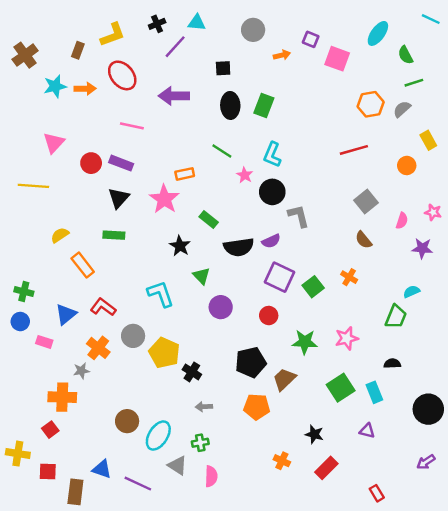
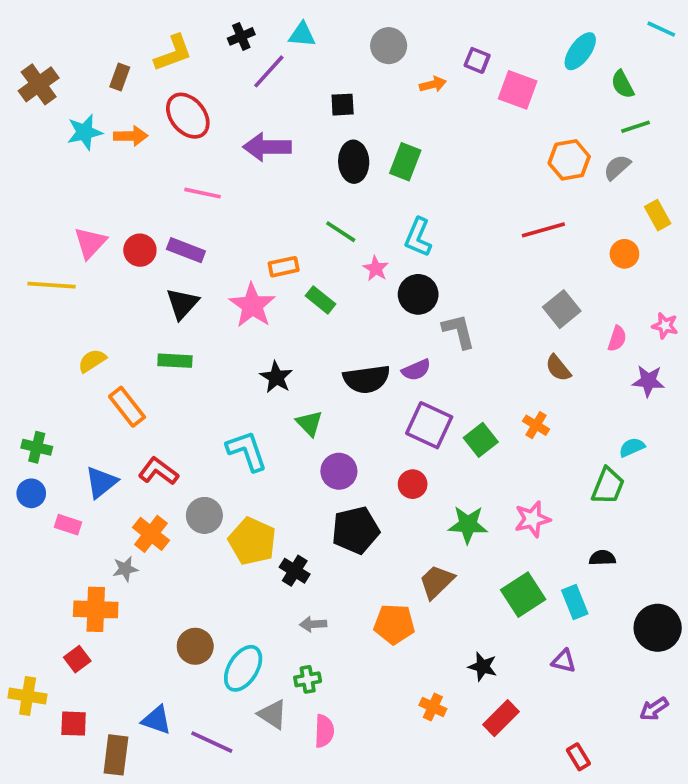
pink triangle: (54, 143) -> (90, 243), moved
green rectangle: (209, 219) -> (320, 300), moved
black pentagon: (251, 362) -> (355, 530), moved

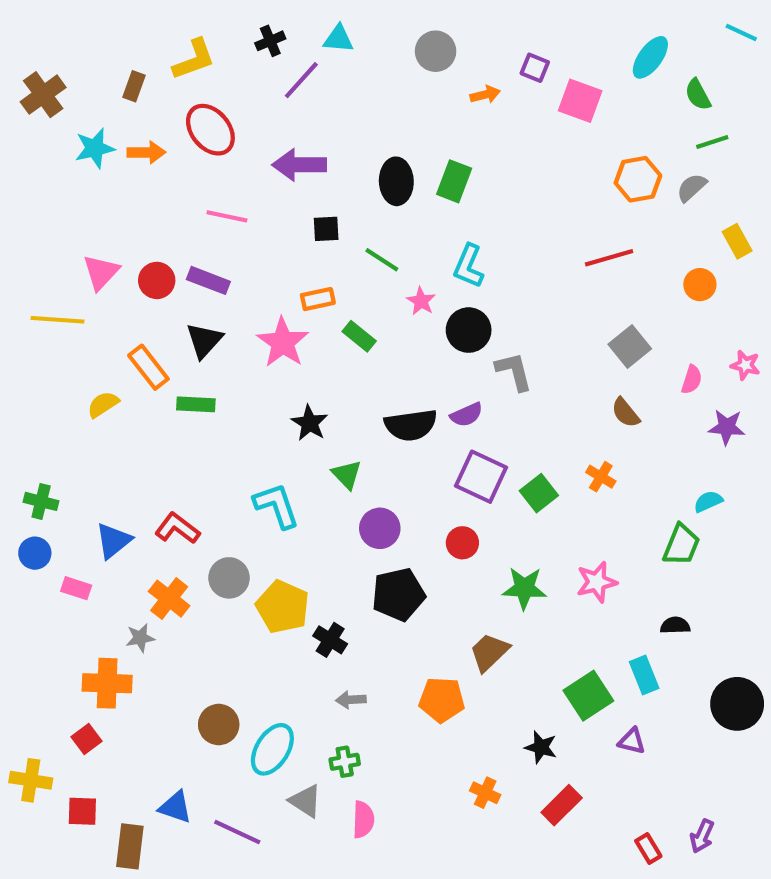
black square: (343, 105) -> (326, 229), moved
orange rectangle: (127, 407) -> (148, 367), moved
green square: (523, 595) -> (588, 696), moved
purple arrow: (654, 709) -> (702, 836), moved, turned -32

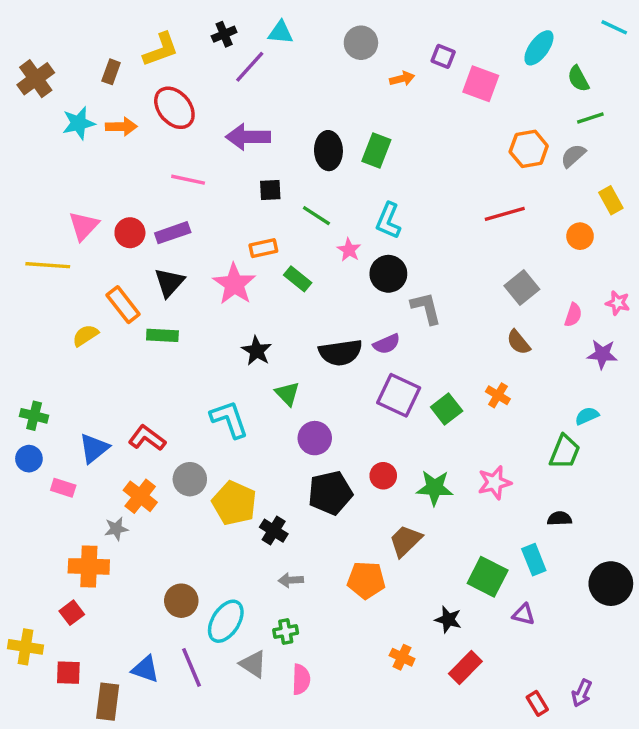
purple rectangle: (208, 280) -> (173, 233), turned -40
red circle: (462, 543) -> (383, 476), moved
green square: (588, 696) -> (488, 577), turned -30
purple line: (237, 832) -> (192, 667), moved, turned 42

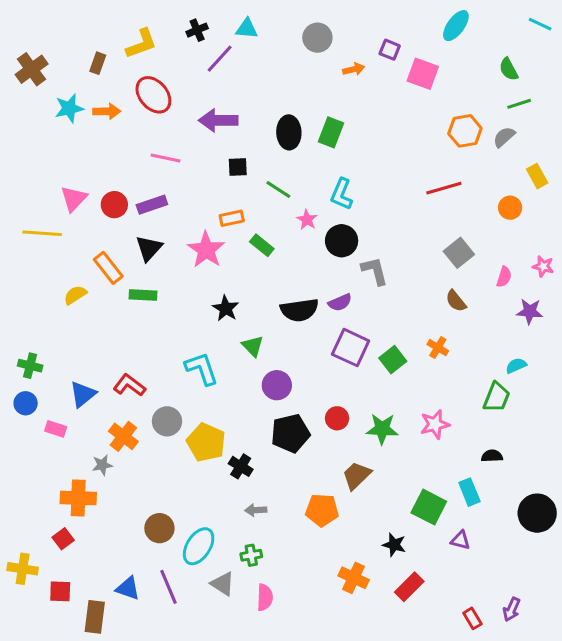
cyan ellipse: (539, 48) -> (456, 26), moved
orange cross: (402, 657) -> (354, 578), size x1.4

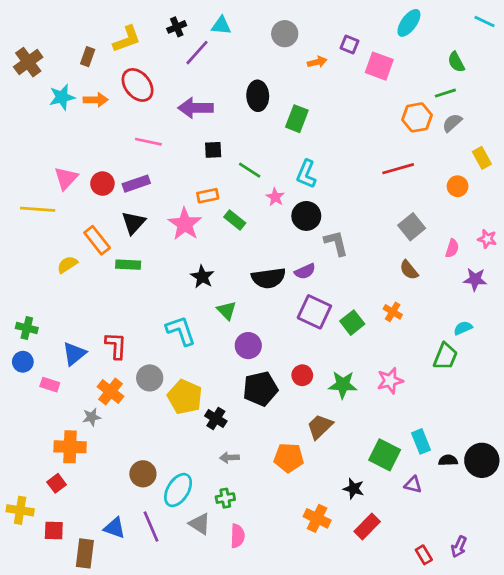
green line: (519, 104) -> (445, 93), moved
black ellipse: (289, 132) -> (258, 96), moved
red L-shape: (129, 385) -> (116, 346), turned 56
black semicircle: (492, 456) -> (448, 460), moved

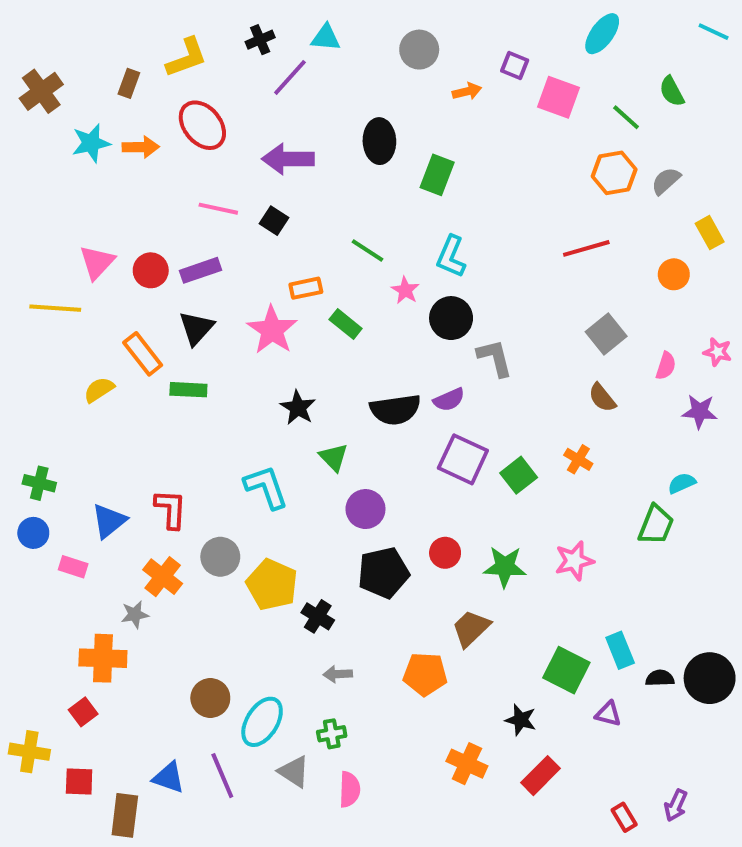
green line: (445, 93) -> (626, 117), moved, turned 60
black square: (213, 150) -> (274, 221), moved, turned 36

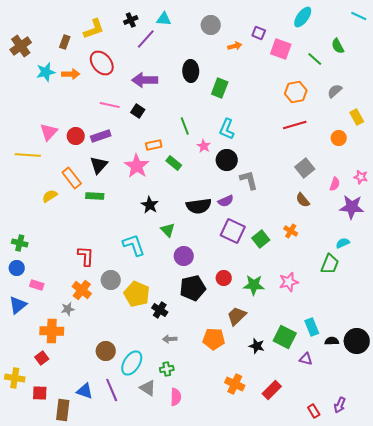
orange hexagon: (614, 173) -> (296, 92), moved
green line: (367, 250) -> (185, 126), turned 36
purple star: (700, 412) -> (352, 207), size x1.4
blue triangle: (109, 521) -> (18, 305), moved
black star: (521, 720) -> (257, 346), moved

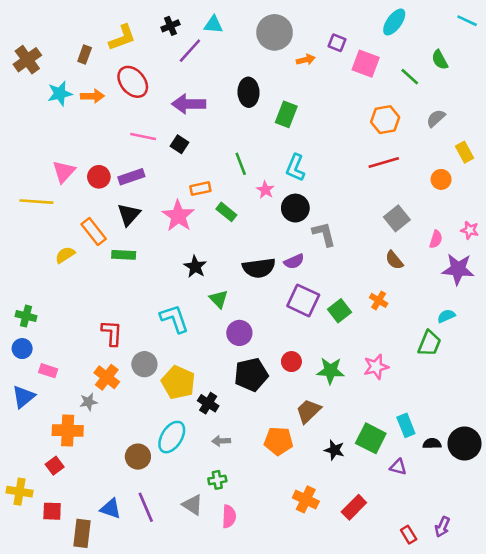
gray circle: (211, 25) -> (275, 32), size x1.4
cyan ellipse: (132, 363) -> (172, 437), moved

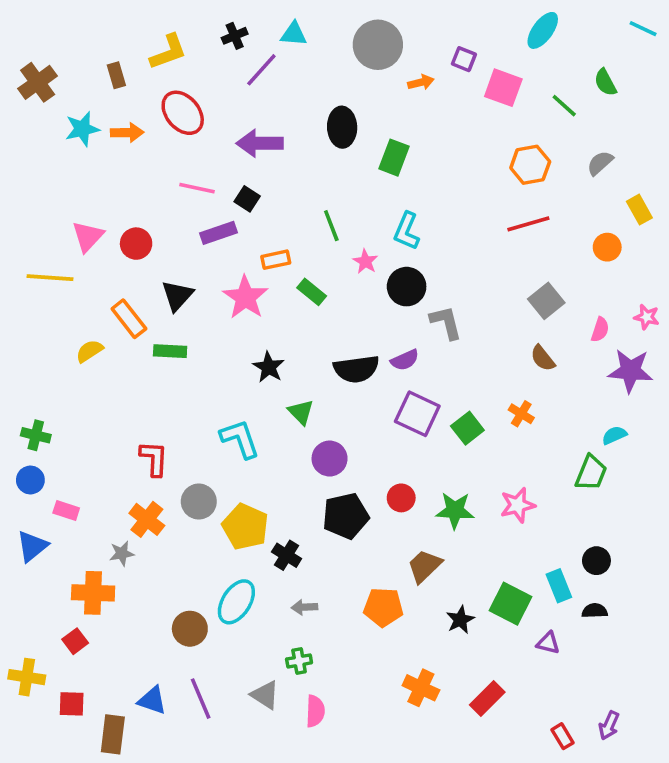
brown rectangle: (85, 55) -> (116, 75), turned -36
purple rectangle: (131, 177) -> (218, 233), moved
black circle: (464, 444) -> (596, 561), moved, size x0.6
black star: (334, 450) -> (460, 620), turned 30

